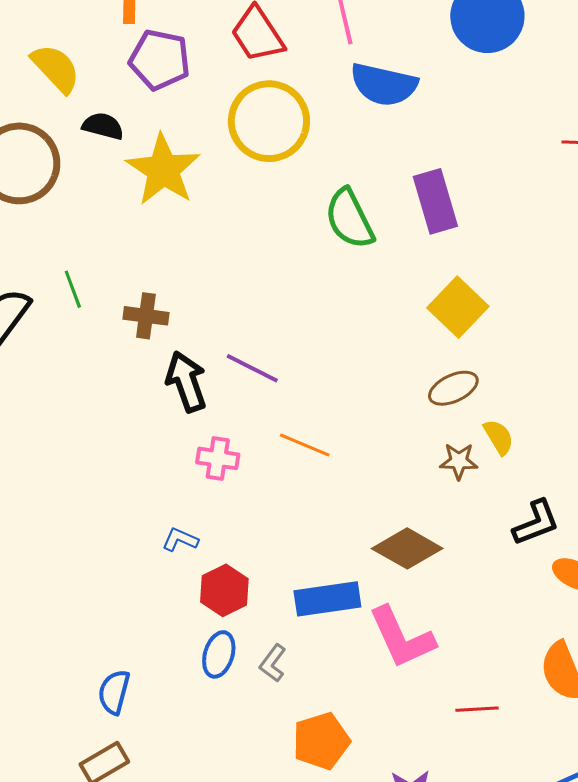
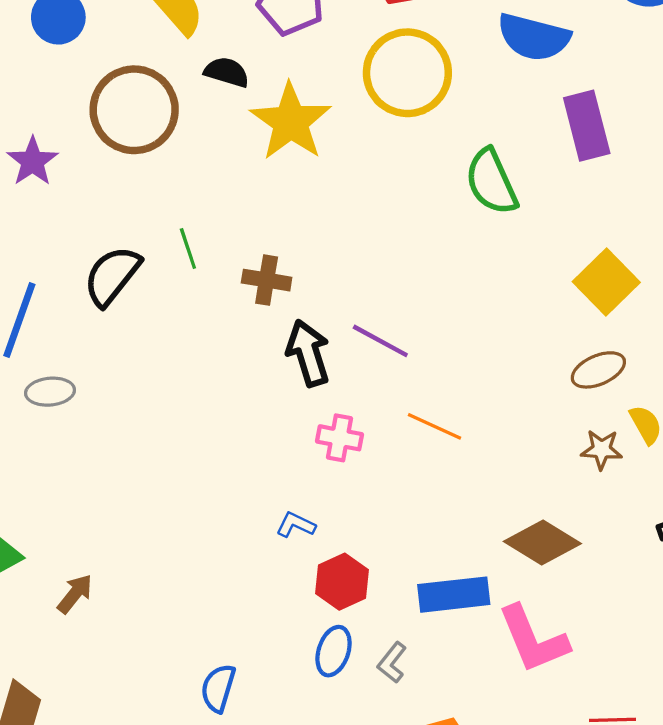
purple rectangle: (435, 201) -> (587, 126), moved

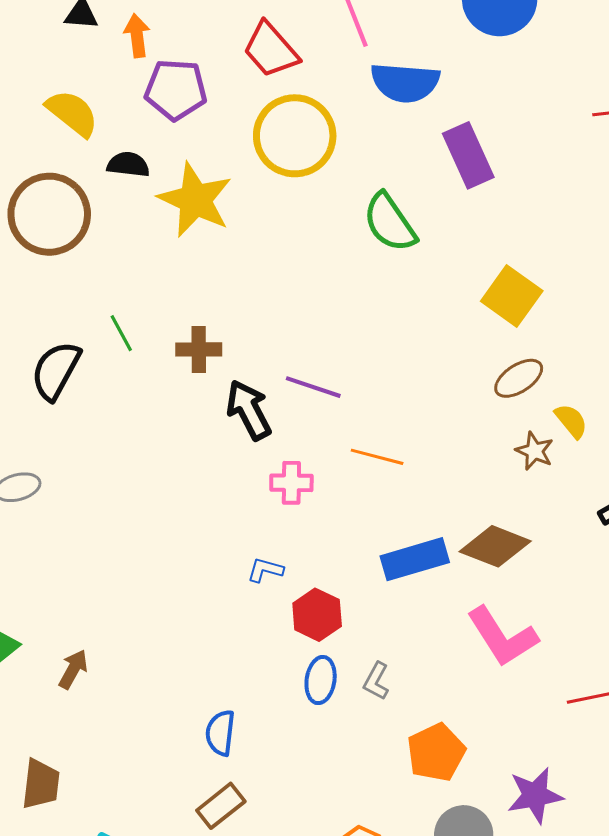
brown star: (602, 450) -> (535, 451), turned 30
blue rectangle: (454, 595) -> (415, 559), moved

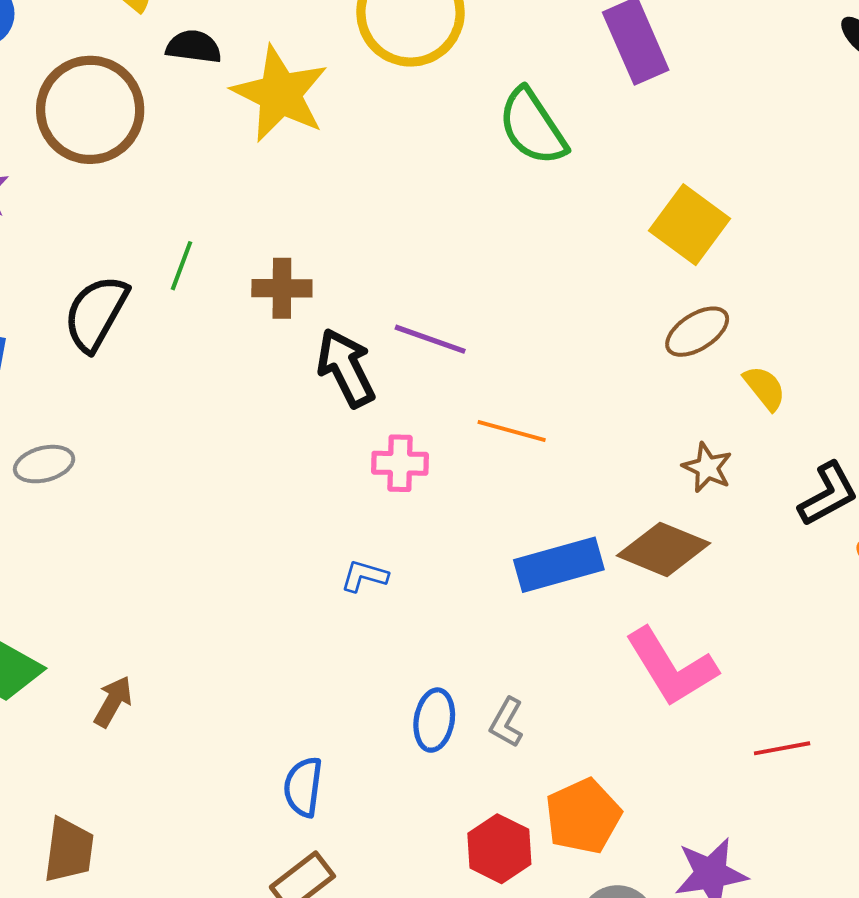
green line: (121, 333) -> (182, 266), turned 48
brown star: (535, 451) -> (707, 468), moved
red hexagon: (317, 615) -> (499, 849), moved

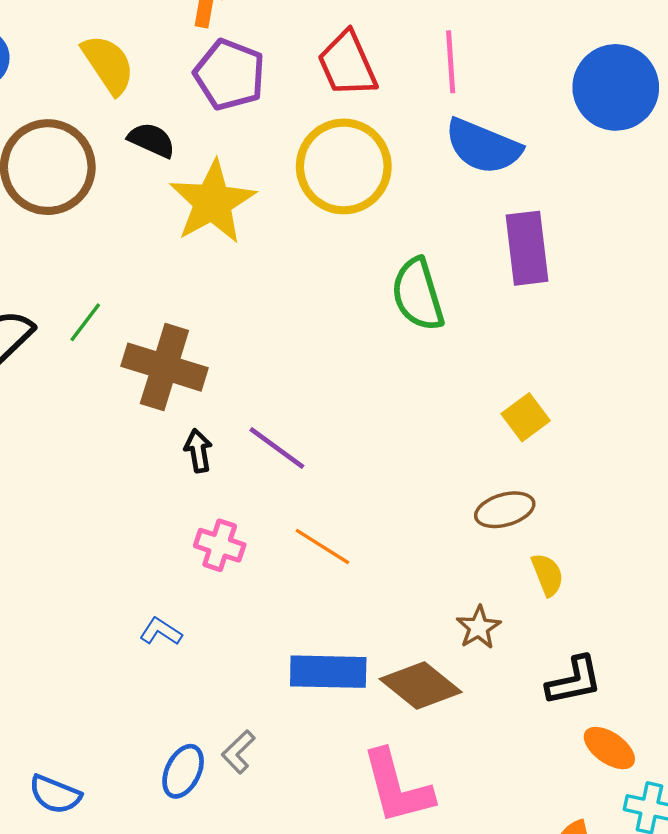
yellow square: (690, 225) -> (526, 417), size x0.7
brown cross: (282, 288) -> (164, 367), size x1.6
black arrow: (346, 368) -> (198, 451), size x0.6
gray L-shape: (507, 722) -> (238, 752), moved
blue semicircle: (303, 787) -> (55, 794), turned -92

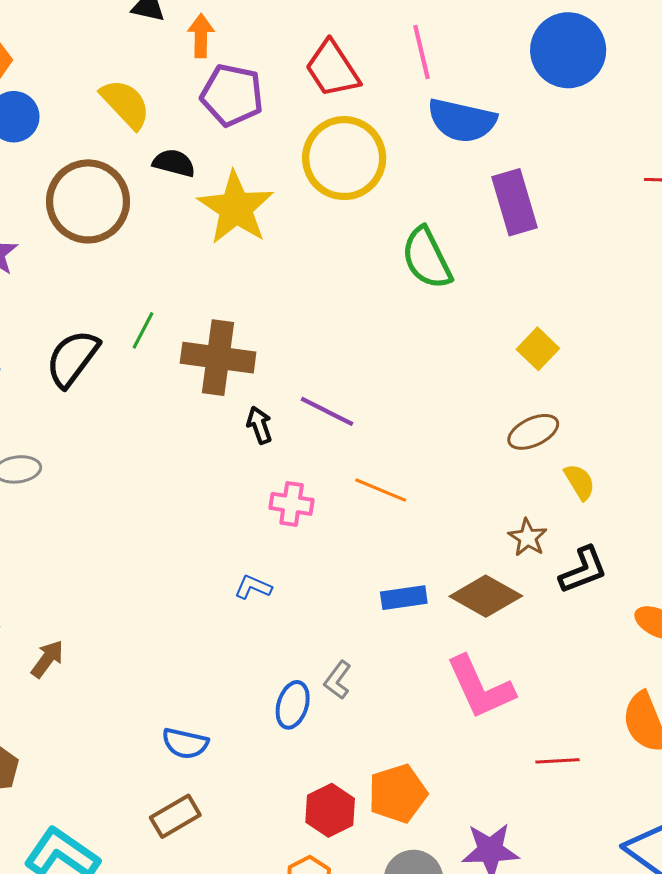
blue rectangle: (328, 672) -> (404, 598), size x0.7
black L-shape: (574, 681) -> (583, 570), moved

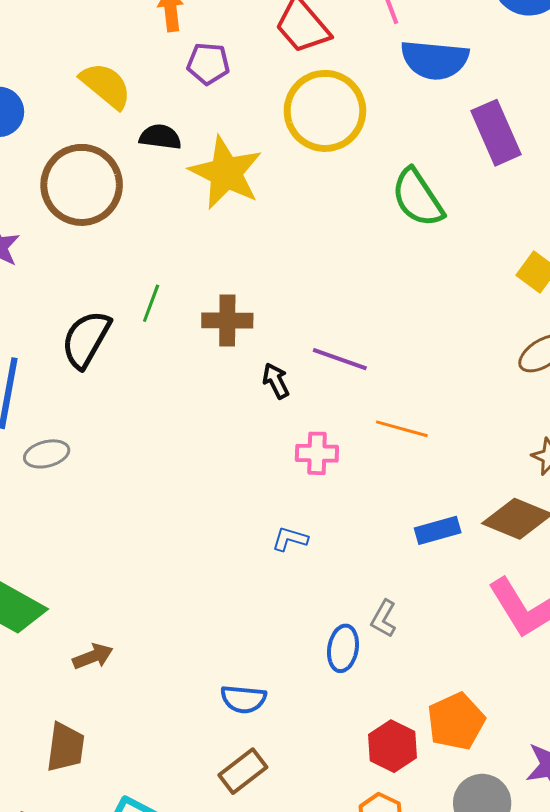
purple pentagon: (232, 95) -> (208, 64), size x0.7
brown cross: (218, 358) -> (227, 320), size x0.7
brown arrow: (47, 659) -> (93, 656), moved, turned 39

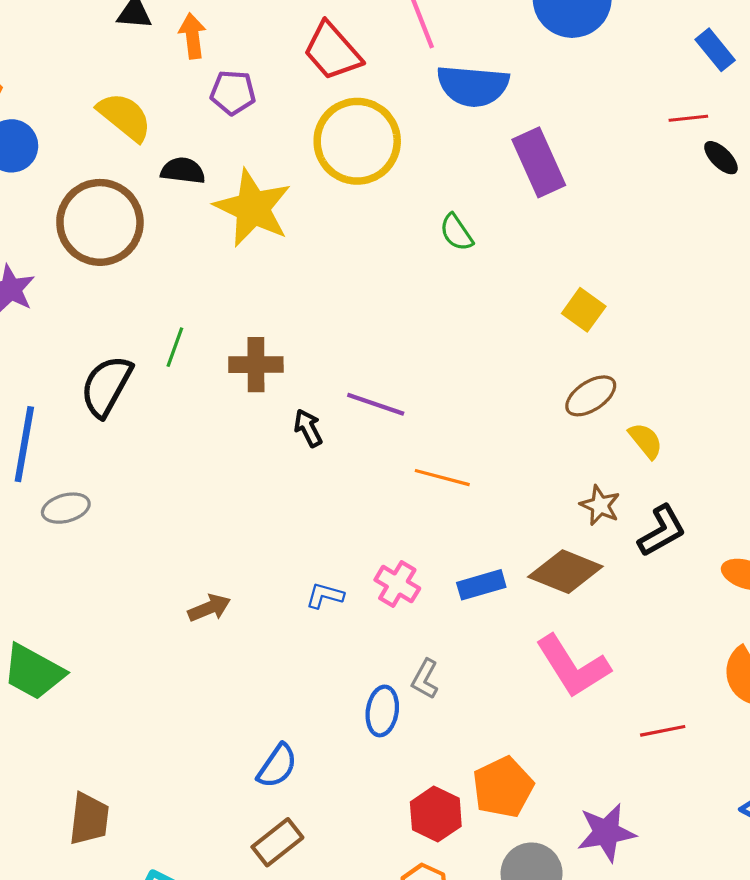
green semicircle: (418, 198) -> (456, 232), size x0.6
pink cross: (317, 453) -> (397, 584), moved, turned 30
brown arrow: (93, 656) -> (209, 608), moved
blue semicircle: (243, 699) -> (277, 766), turned -60

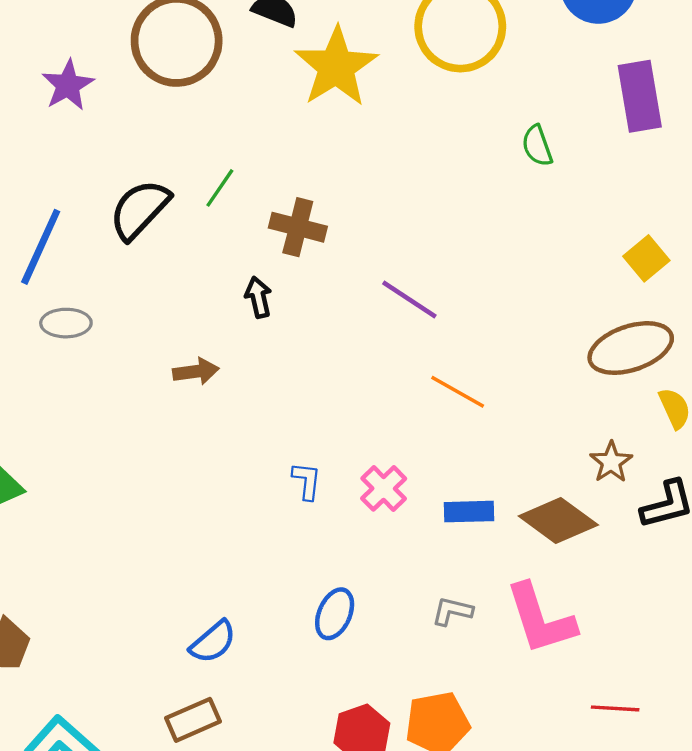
brown ellipse: (591, 396) -> (631, 348), size x1.5
black arrow: (308, 428) -> (258, 297), moved
blue L-shape: (325, 596) -> (307, 481), turned 66
brown arrow: (209, 608) -> (196, 371), moved
gray L-shape: (425, 679) -> (452, 611), moved, turned 60

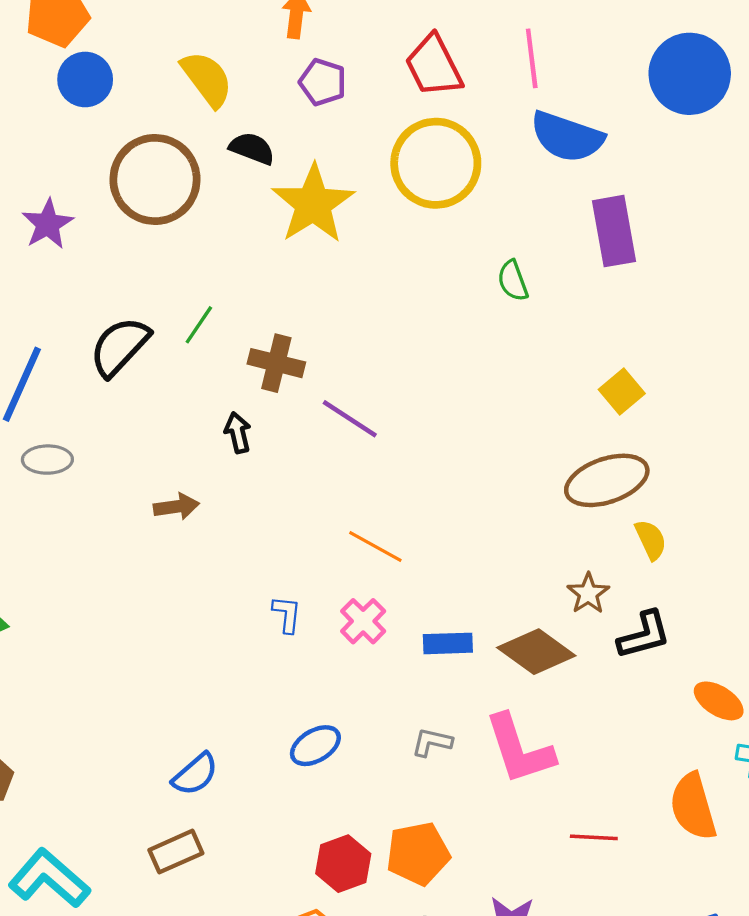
purple line: (409, 299) -> (350, 419), moved
orange line: (458, 392) -> (375, 547), moved
blue ellipse: (335, 614) -> (315, 746), turned 36

